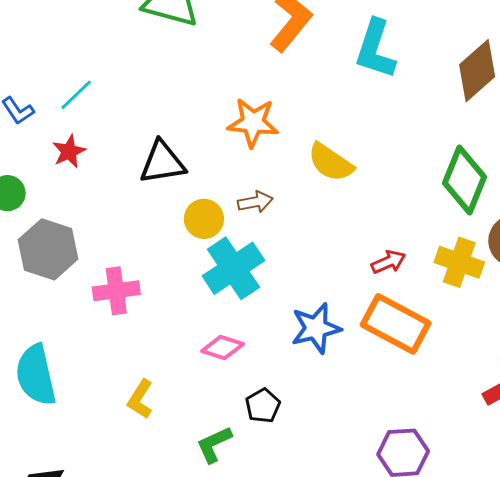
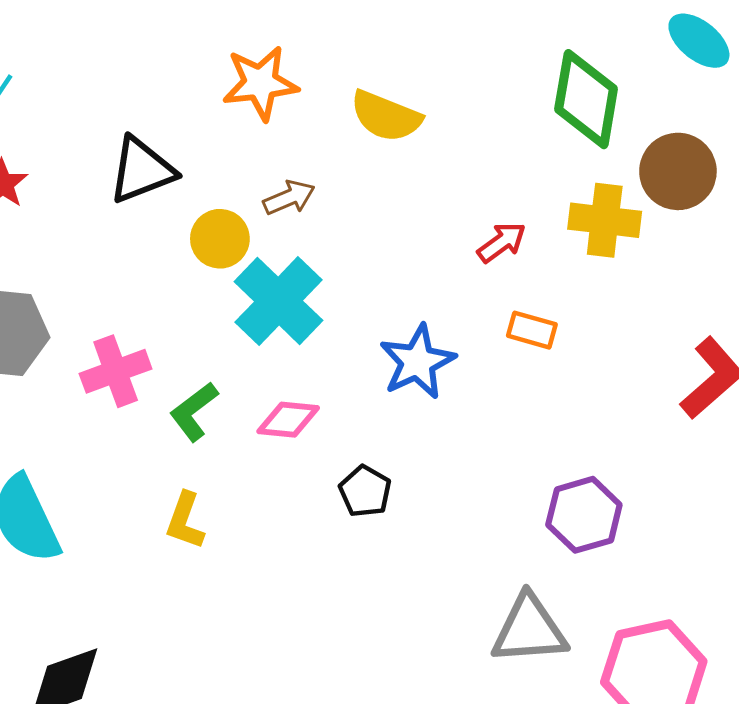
orange rectangle: (396, 324) -> (532, 330), size x0.5
green L-shape: (214, 444) -> (194, 412), moved

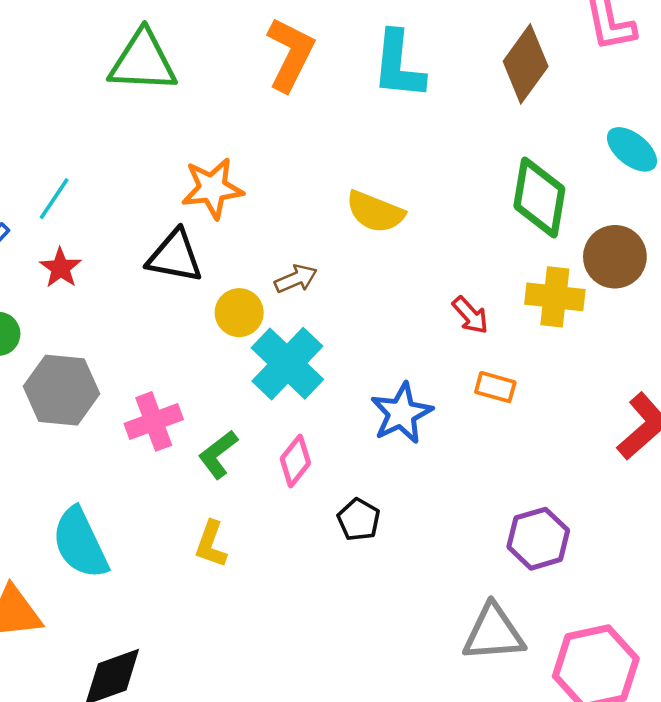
orange star: (260, 83) -> (212, 188), moved
black triangle: (142, 170) -> (175, 256), turned 32
red arrow: (502, 242) -> (470, 315), turned 84
pink diamond: (288, 420) -> (295, 461), turned -57

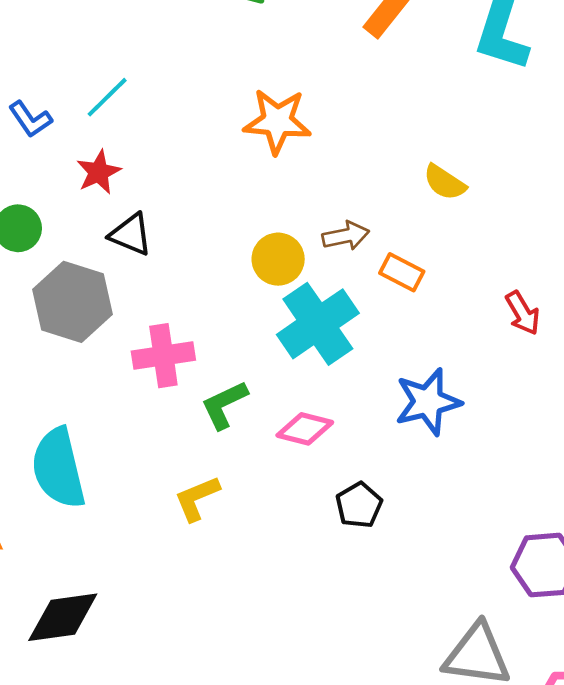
yellow semicircle: (375, 212) -> (445, 182), size x0.7
black triangle: (175, 256) -> (131, 234), moved, size x0.7
orange rectangle: (495, 387) -> (402, 272), moved
pink diamond: (295, 461) -> (305, 429), turned 54
yellow L-shape: (211, 544) -> (197, 498), turned 36

